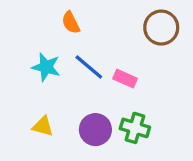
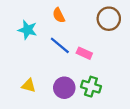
orange semicircle: (71, 23) -> (59, 15), moved
cyan star: (46, 67) -> (28, 30), moved

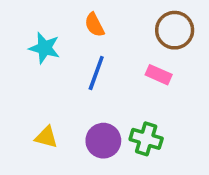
blue line: (60, 45) -> (96, 73), turned 70
pink rectangle: (84, 53) -> (159, 75), moved

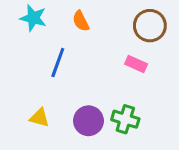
cyan star: (45, 48) -> (33, 18), moved
blue line: (96, 73) -> (58, 62), moved

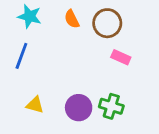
brown circle: (150, 26) -> (107, 23), moved
blue line: (58, 62) -> (21, 56), moved

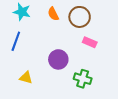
purple circle: (79, 108) -> (58, 59), moved

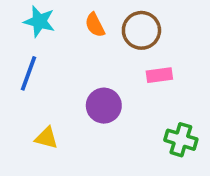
pink rectangle: (90, 42) -> (159, 75), turned -32
green cross: (83, 79) -> (181, 140), moved

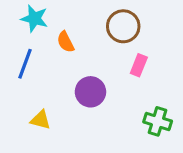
orange semicircle: (95, 25) -> (66, 42), moved
pink rectangle: (159, 75) -> (139, 65), turned -60

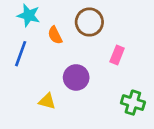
brown circle: (123, 26) -> (89, 22), moved
yellow triangle: (41, 120) -> (47, 101), moved

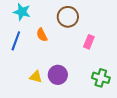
orange semicircle: (55, 35) -> (42, 35), moved
purple circle: (76, 77) -> (58, 75), moved

